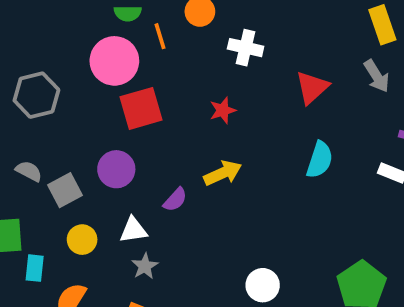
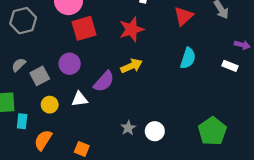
red star: (223, 110) -> (132, 29), size x1.6
gray semicircle: (29, 171) -> (19, 65), turned -72
purple semicircle: (175, 200) -> (104, 81), size x1.5
gray star: (145, 266) -> (128, 128), moved

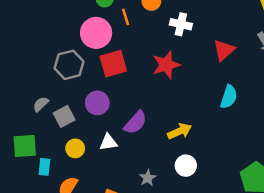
gray hexagon: (23, 21) -> (69, 65), moved
yellow arrow: (132, 66) -> (180, 131), moved
gray star: (128, 128) -> (148, 178), moved
white circle: (155, 131) -> (186, 166), moved

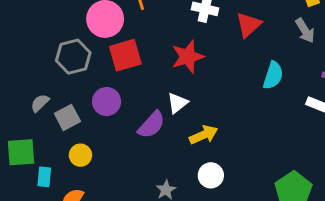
red triangle: (224, 50) -> (248, 25), moved
cyan semicircle: (229, 97) -> (273, 75), moved
white triangle: (108, 142) -> (178, 103), moved, turned -30

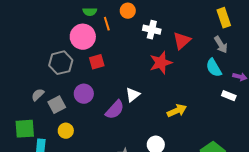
red square: (125, 55) -> (97, 62), size x0.7
red star: (188, 57) -> (161, 63), moved
cyan semicircle: (273, 75) -> (214, 68), moved, turned 132
yellow arrow: (204, 135) -> (177, 111), moved

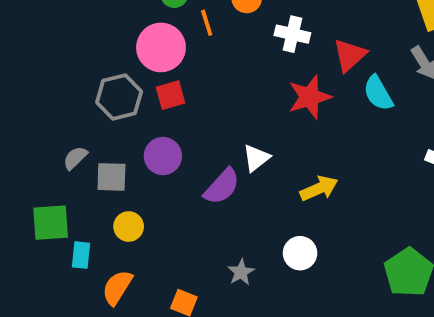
red square: (97, 62) -> (171, 95), moved
cyan semicircle: (214, 68) -> (378, 93), moved
gray square: (57, 105) -> (111, 177), turned 30
yellow arrow: (177, 111) -> (319, 188), moved

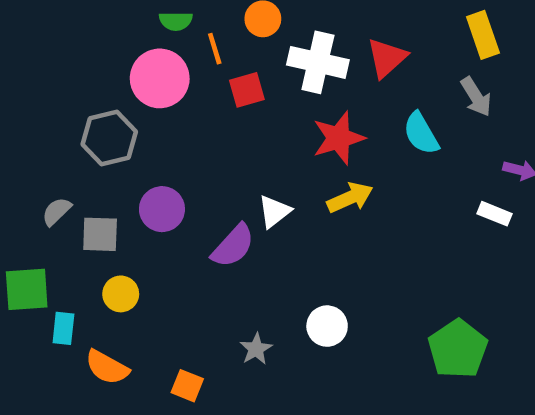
white cross: (292, 34) -> (318, 62), size x1.4
red triangle: (350, 55) -> (387, 58), moved
red square: (171, 95) -> (247, 90), moved
yellow arrow: (319, 188) -> (350, 198), moved
orange semicircle: (117, 287) -> (107, 367), turned -93

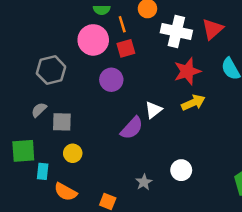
red square: (247, 90) -> (126, 48), moved
gray hexagon: (109, 138) -> (51, 70), moved
purple circle: (162, 209) -> (111, 80), moved

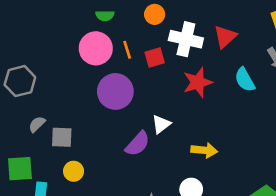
orange line: (122, 24) -> (127, 50), moved
red square: (126, 48) -> (155, 58), moved
gray hexagon: (51, 70) -> (20, 81), moved
purple circle: (111, 80) -> (115, 91), size x1.4
yellow arrow: (193, 103) -> (204, 150), moved, turned 30

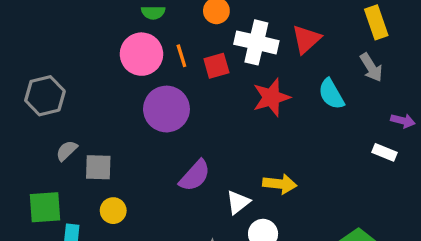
white triangle: (161, 124) -> (238, 202), moved

